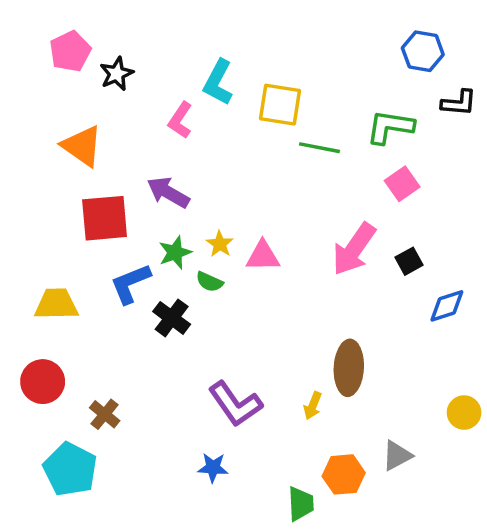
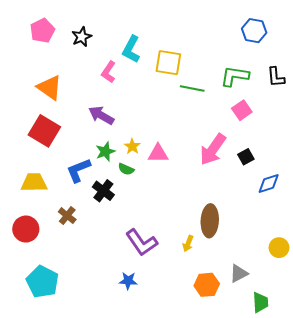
black star: (117, 74) -> (82, 37), moved
black L-shape: (459, 103) -> (276, 77), moved, turned 80
red square: (105, 218) -> (44, 131), moved, turned 36
brown cross: (105, 414) -> (67, 216), moved
green trapezoid: (301, 504) -> (260, 302), moved

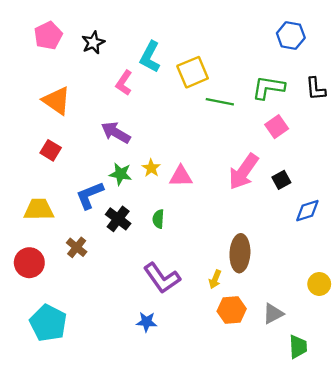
yellow square: (168, 63) -> (193, 72), turned -32
red square: (44, 131) -> (51, 150), size x0.6
green star: (105, 152) -> (120, 174), turned 30
green semicircle: (126, 169) -> (158, 219), moved, turned 70
orange hexagon: (207, 285) -> (232, 310), moved

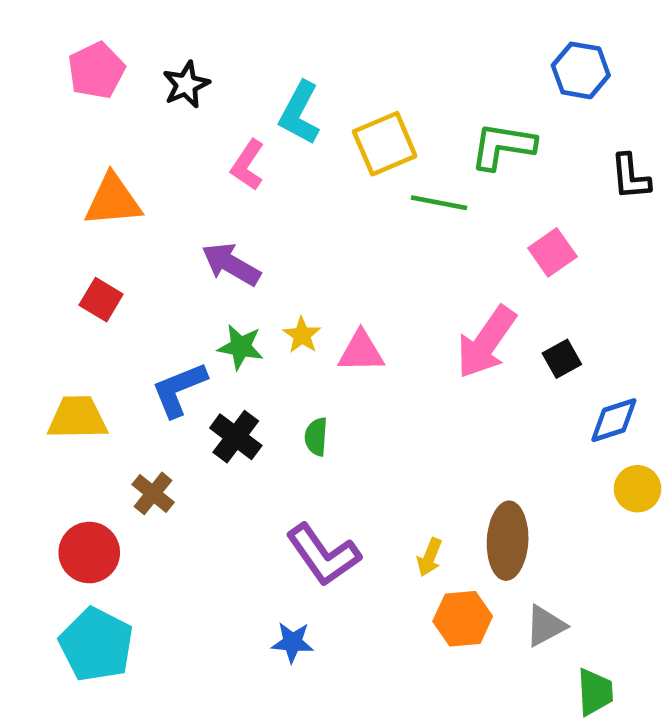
green L-shape: (268, 88) -> (503, 146), moved
orange triangle: (57, 101) -> (113, 200), turned -40
brown ellipse: (240, 253) -> (508, 541), moved
red circle: (29, 263) -> (89, 553), moved
yellow circle: (319, 284) -> (638, 489), moved

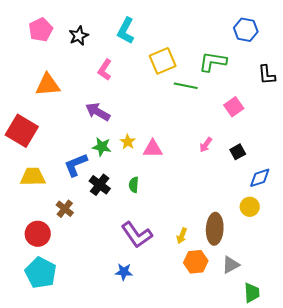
cyan L-shape: (300, 113) -> (126, 31), moved
red square: (101, 300) -> (22, 131), moved, size x1.8
pink arrow: (486, 342) -> (206, 145), size x0.5
yellow circle: (638, 489) -> (250, 207), moved

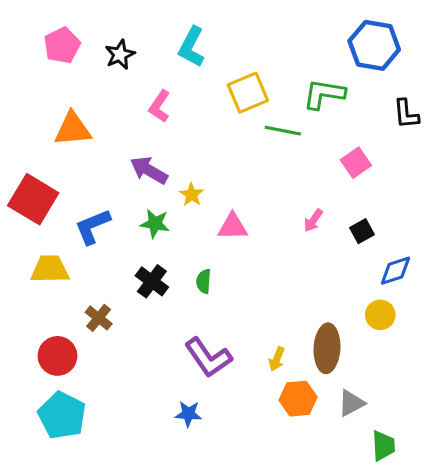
blue hexagon: (246, 30) -> (374, 45), size x1.4
yellow star: (128, 142) -> (191, 195), moved
blue L-shape: (76, 165) -> (93, 227), moved

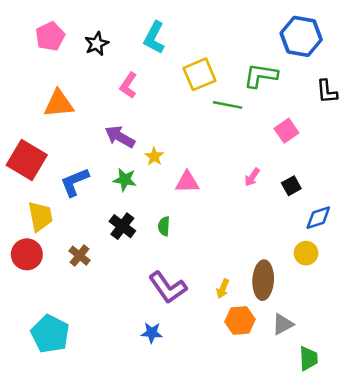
yellow trapezoid: (50, 269) -> (40, 216), turned 80
red circle: (57, 356) -> (27, 254), moved

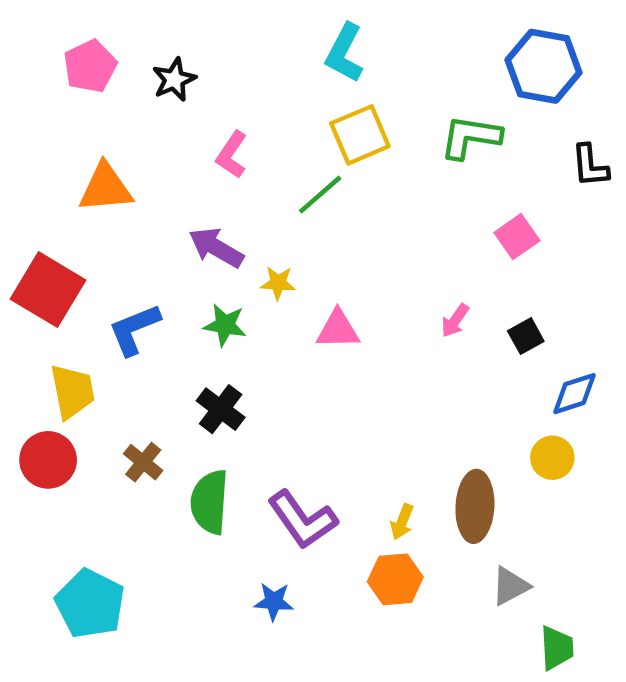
cyan L-shape: (154, 38) -> (344, 53), moved
green line: (228, 105) -> (320, 195), moved, turned -52
yellow star: (154, 156) -> (278, 283), turned -30
green semicircle: (164, 226) -> (210, 502), moved, size x1.8
orange hexagon: (240, 320) -> (395, 579), moved

